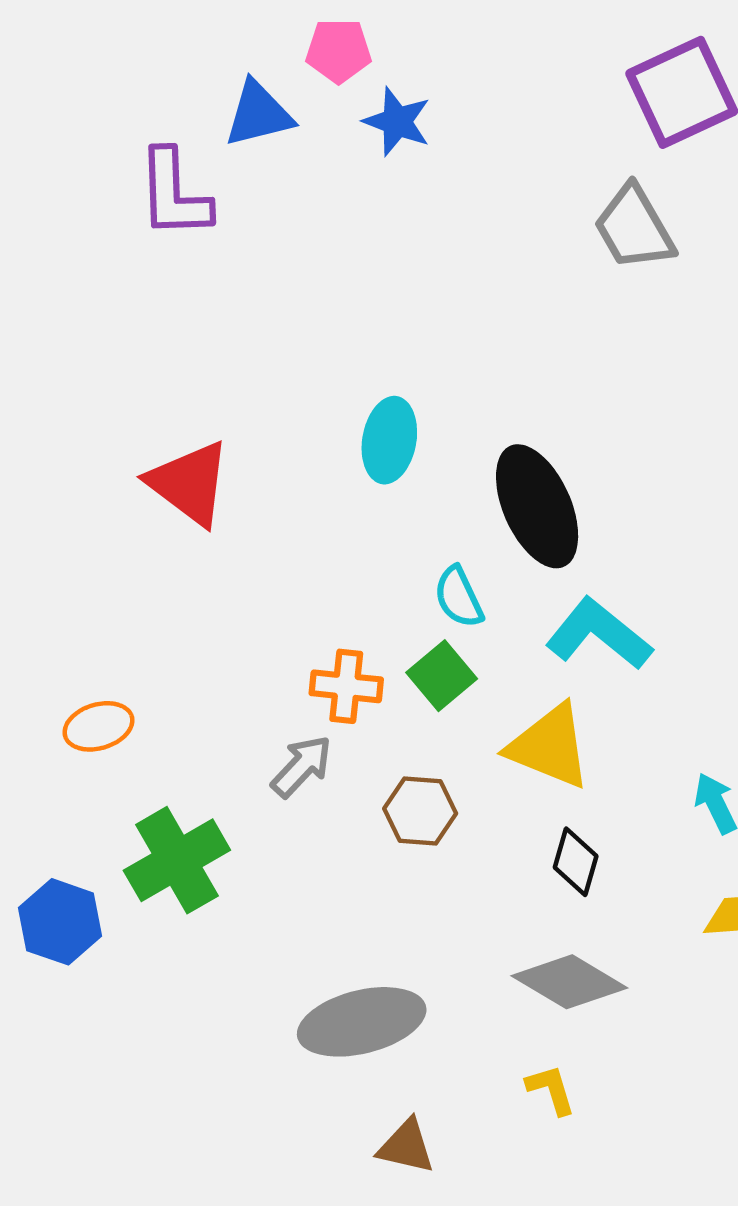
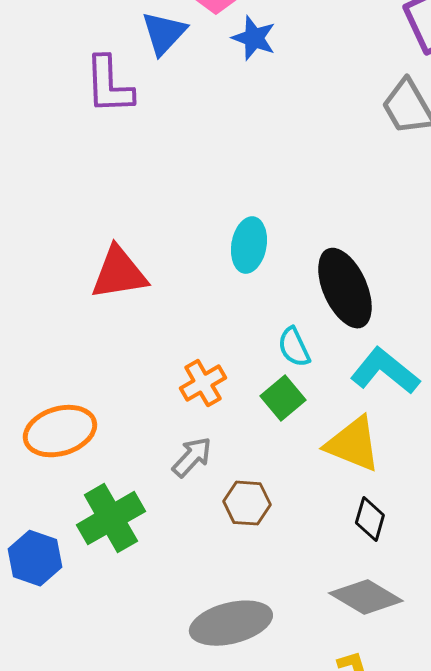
blue triangle: (259, 114) -> (164, 33), turned -33
red triangle: (189, 483) -> (119, 273), turned -46
orange cross: (346, 686) -> (203, 383), moved, turned -36
orange ellipse: (98, 726) -> (60, 431), size x1.6
brown hexagon: (420, 811) -> (247, 503), moved

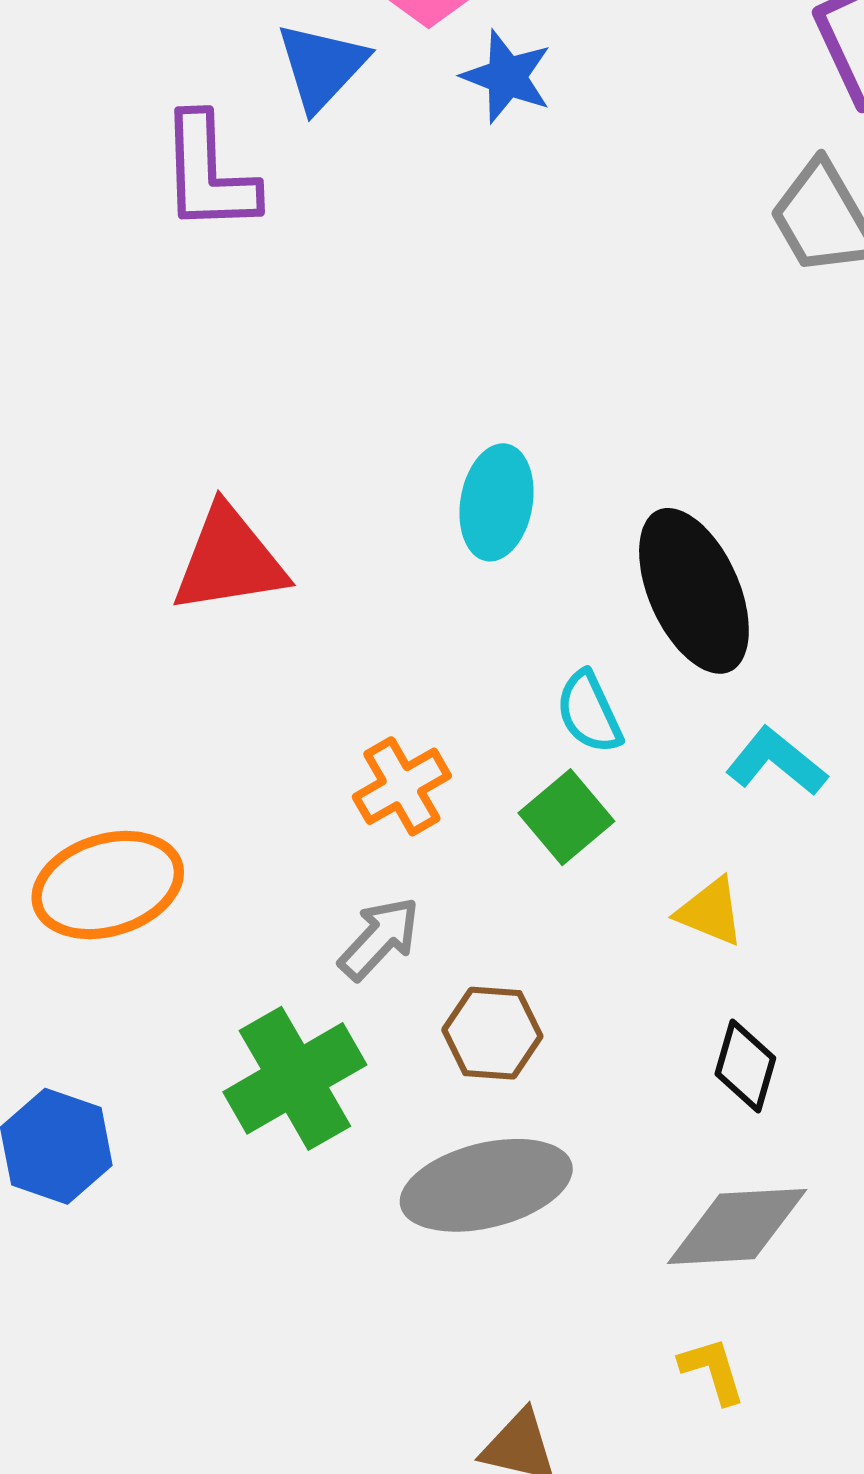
cyan L-shape: (385, 371) -> (776, 762), size x0.7
yellow triangle: (353, 444) -> (710, 912), size x0.6
green cross: (111, 518) -> (295, 1078), moved
gray diamond: (366, 597) -> (737, 1226), turned -34
gray ellipse: (231, 623) -> (486, 1185), moved

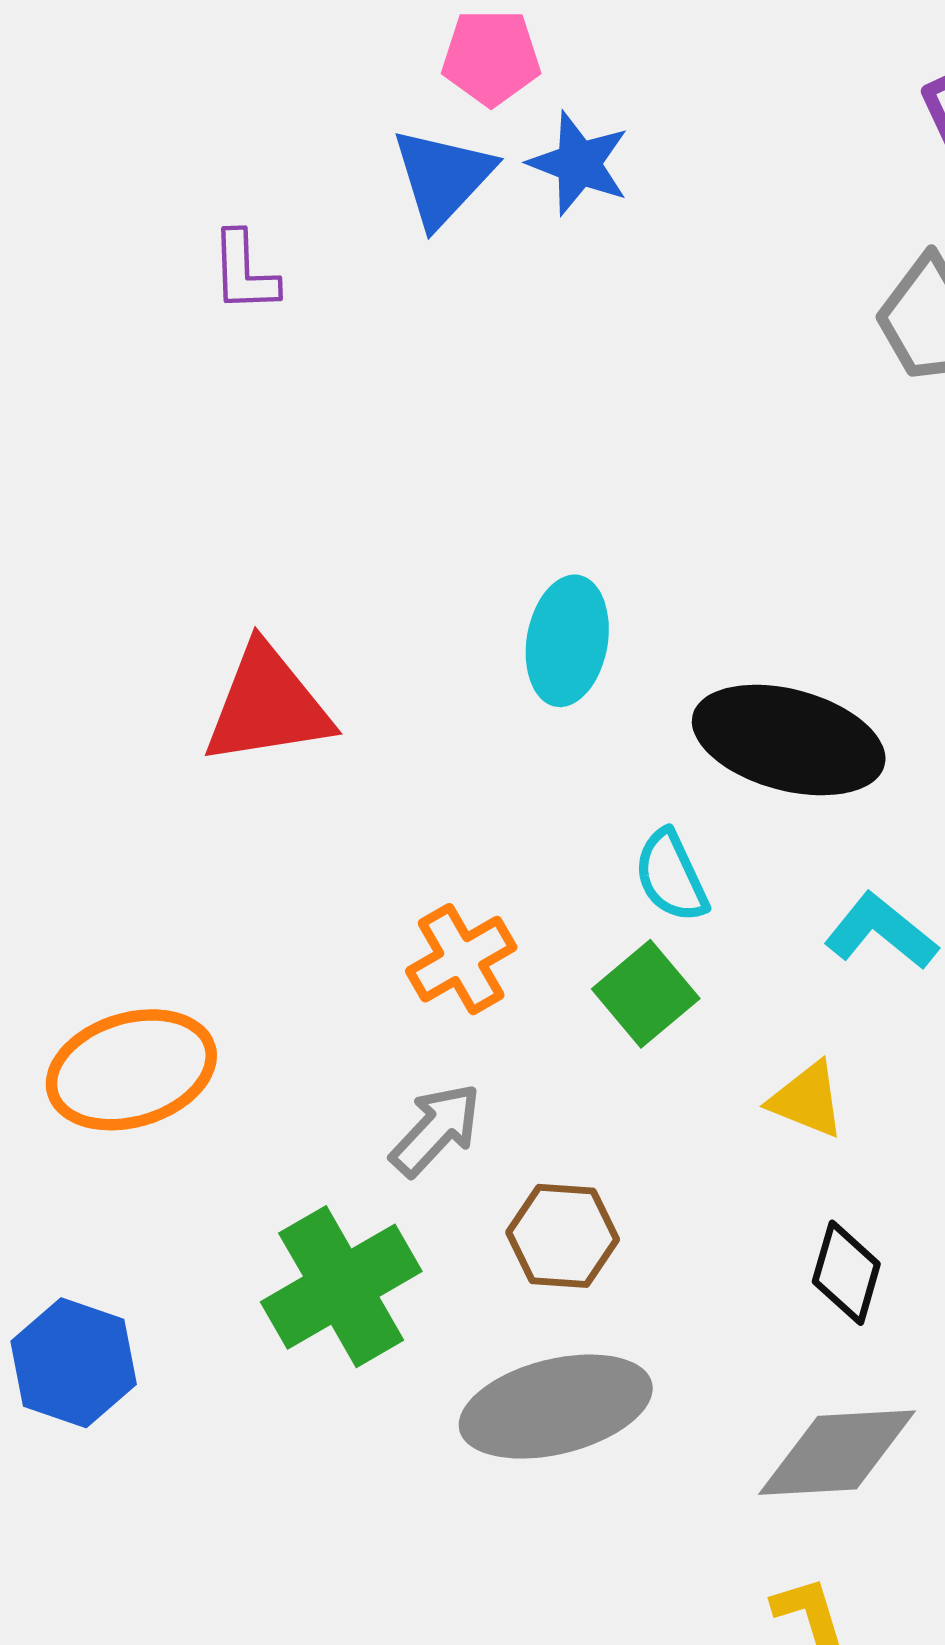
blue triangle: (322, 66) -> (443, 177), moved
purple L-shape: (209, 173) -> (244, 272), size x0.6
black ellipse: (694, 591) -> (789, 740), turned -51

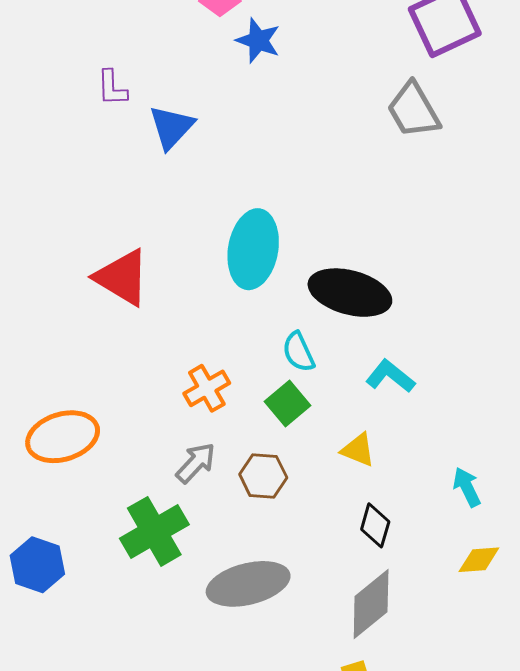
blue triangle: (443, 177) -> (171, 127), moved
cyan ellipse: (567, 641) -> (253, 249), size x1.4
red triangle: (267, 705) -> (122, 277), turned 40
brown hexagon: (563, 1236) -> (263, 476), moved
gray diamond: (837, 1453) -> (371, 604), turned -36

